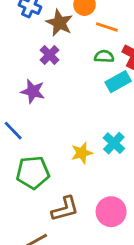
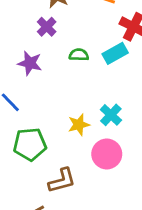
green semicircle: (104, 56) -> (79, 55), moved
pink circle: (111, 212) -> (107, 154), moved

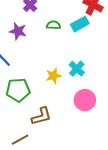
pink circle: (107, 154) -> (85, 100), moved

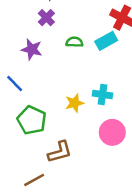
cyan cross: (77, 69) -> (102, 95), turned -35
green pentagon: (18, 90) -> (32, 120), turned 30

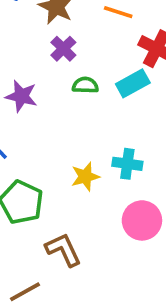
purple cross: (46, 18) -> (63, 49), moved
brown L-shape: (60, 152) -> (63, 250), turned -100

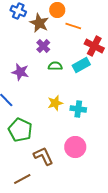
yellow star: (85, 177) -> (55, 103), moved
pink circle: (142, 220) -> (75, 147), moved

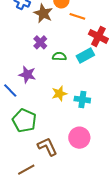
purple cross: (43, 46) -> (40, 42), moved
purple star: (20, 72) -> (27, 74), moved

